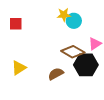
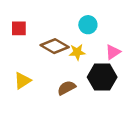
yellow star: (64, 15) -> (77, 52), moved
brown diamond: (73, 52) -> (55, 46), moved

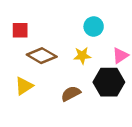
brown diamond: (55, 46) -> (42, 56), moved

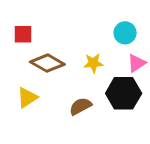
cyan circle: (94, 26) -> (125, 33), moved

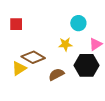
cyan circle: (125, 33) -> (78, 23), moved
brown diamond: (47, 63) -> (33, 57), moved

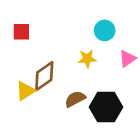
brown diamond: (33, 57) -> (44, 76), turned -65
black hexagon: (86, 65) -> (106, 107), moved

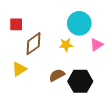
cyan circle: (105, 30) -> (79, 23), size x1.5
brown diamond: (44, 76) -> (33, 44), moved

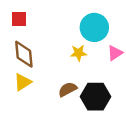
red square: (16, 24) -> (19, 19), moved
brown diamond: (33, 44) -> (24, 54), moved, turned -60

